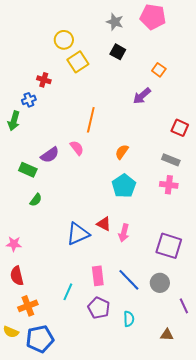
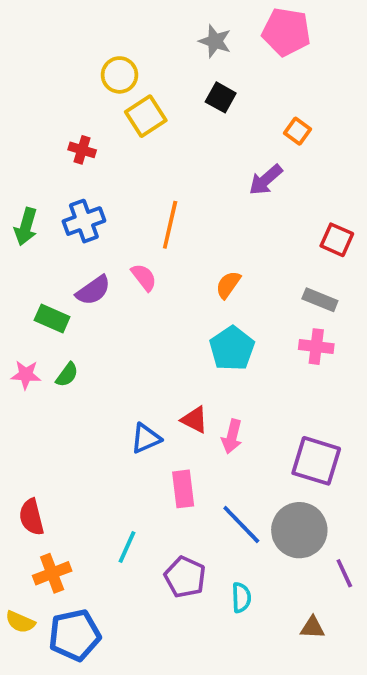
blue cross: (29, 100) -> (84, 221), moved, size x1.5
blue triangle: (78, 234) -> (146, 438), size x0.7
pink star: (14, 244) -> (26, 375), moved
pink rectangle: (98, 276) -> (183, 489), moved
gray circle: (160, 283) -> (299, 530), size x1.5

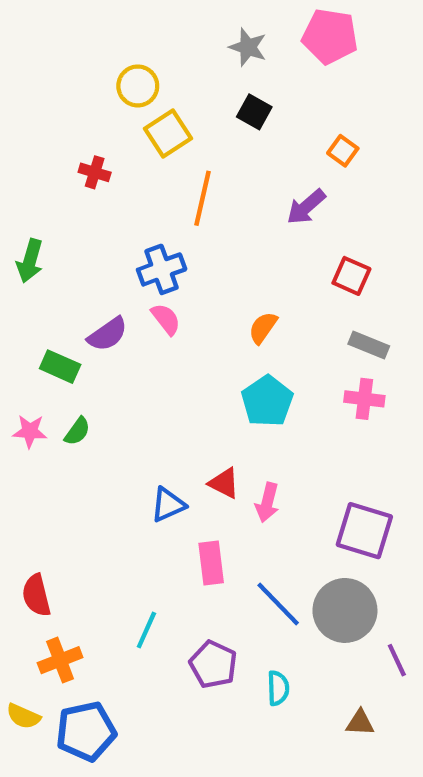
blue cross: (84, 221) -> (162, 269), moved
orange line: (170, 225) -> (203, 198), moved
red square: (337, 240) -> (351, 276), moved

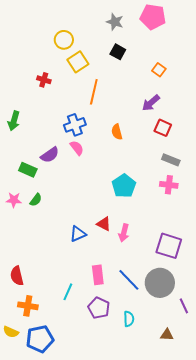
purple arrow: (306, 207) -> (151, 103), moved
orange semicircle: (263, 328) -> (117, 132), moved, turned -49
pink rectangle: (211, 563) -> (98, 275), moved
orange cross: (60, 660) -> (28, 306), turned 30

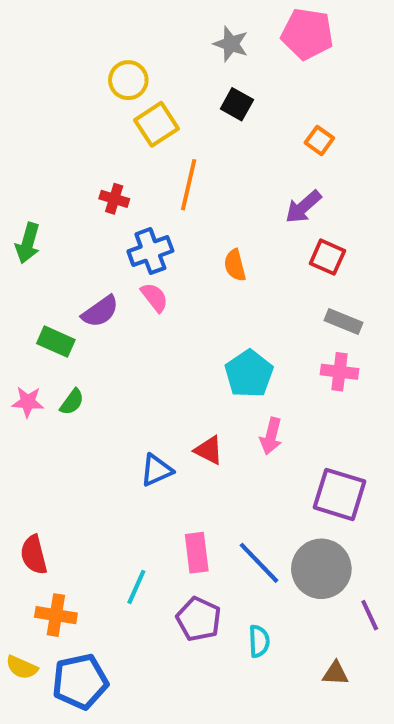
red cross: (44, 80) -> (114, 199), moved
pink arrow: (124, 233) -> (271, 436), moved

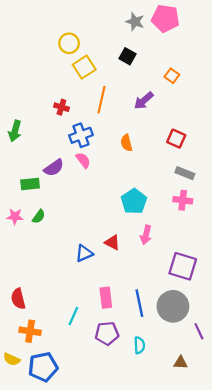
gray star: (231, 44) -> (135, 22), moved
purple arrow: (303, 207) -> (144, 101), moved
green rectangle: (56, 342) -> (30, 184), turned -30
blue line: (259, 563) -> (139, 303), turned 32
purple pentagon: (199, 619) -> (107, 333), turned -30

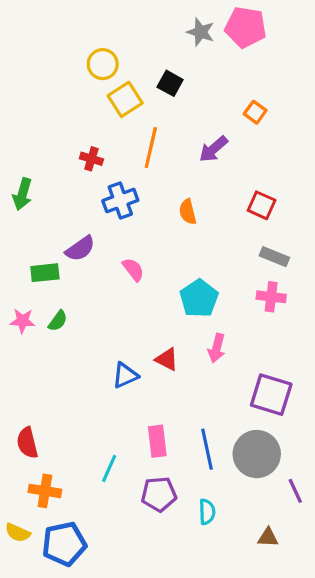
black square: (127, 56) -> (170, 83), moved
pink semicircle: (83, 160) -> (133, 269), moved

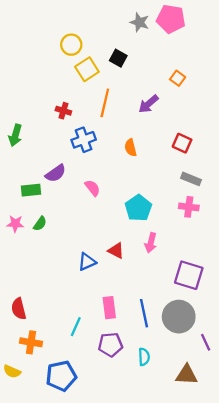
brown triangle: (268, 537) -> (187, 375), size x1.5
blue pentagon: (64, 544) -> (61, 376), moved

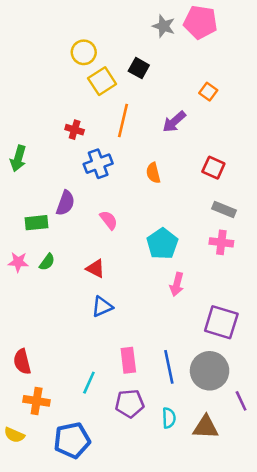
purple semicircle: (56, 173) -> (65, 203), turned -35
red triangle: (116, 251) -> (96, 269), moved
brown triangle: (187, 375) -> (206, 427), moved

